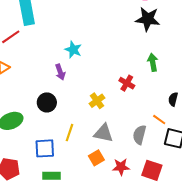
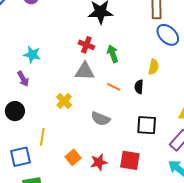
red cross: (127, 83) -> (86, 45), moved
orange line: (159, 120) -> (114, 87), moved
gray triangle: (103, 133) -> (85, 71), moved
gray semicircle: (139, 135) -> (101, 119), moved, turned -72

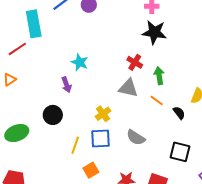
orange line: (114, 87) -> (157, 101), moved
black semicircle: (139, 87) -> (179, 113), turned 128
blue square: (21, 157) -> (101, 139), moved
orange square: (73, 157) -> (91, 170), moved

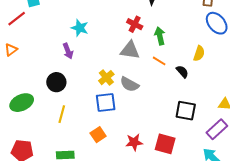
gray semicircle: (136, 137) -> (129, 84), moved
yellow line: (75, 145) -> (62, 114), moved

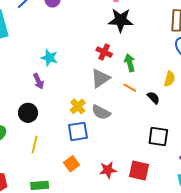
gray triangle: (130, 50) -> (100, 78), turned -40

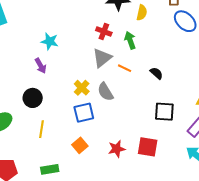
yellow semicircle: (170, 79) -> (142, 13), moved
orange line: (130, 88) -> (125, 68), moved
gray semicircle: (101, 112) -> (105, 92), turned 36

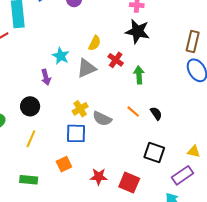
yellow semicircle: (142, 13) -> (95, 43), moved
gray triangle: (102, 58) -> (86, 68), moved
orange line: (125, 68) -> (133, 112), moved
gray semicircle: (105, 92) -> (102, 119), turned -48

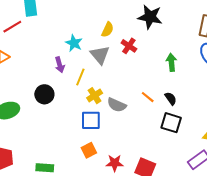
gray triangle: (86, 68) -> (100, 55), turned -45
green arrow: (139, 75) -> (171, 62), moved
yellow line: (31, 139) -> (80, 77), moved
black square: (154, 153) -> (171, 123), moved
orange square: (64, 164) -> (89, 150), moved

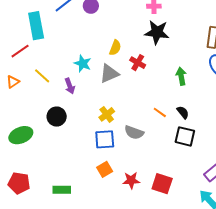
gray triangle: (100, 55) -> (109, 73), turned 50
yellow line: (80, 77) -> (42, 76), moved, turned -66
gray semicircle: (117, 105) -> (134, 132), moved

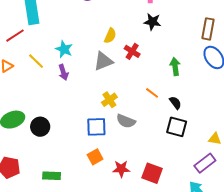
black star: (157, 32) -> (152, 22), size x0.7
cyan star: (83, 63) -> (64, 49), moved
orange line: (160, 112) -> (152, 93), moved
yellow cross: (107, 114) -> (109, 100), moved
black circle: (57, 117) -> (40, 127), moved

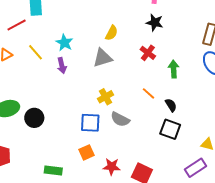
red cross: (132, 51) -> (148, 53), moved
green rectangle: (52, 176) -> (53, 170), moved

